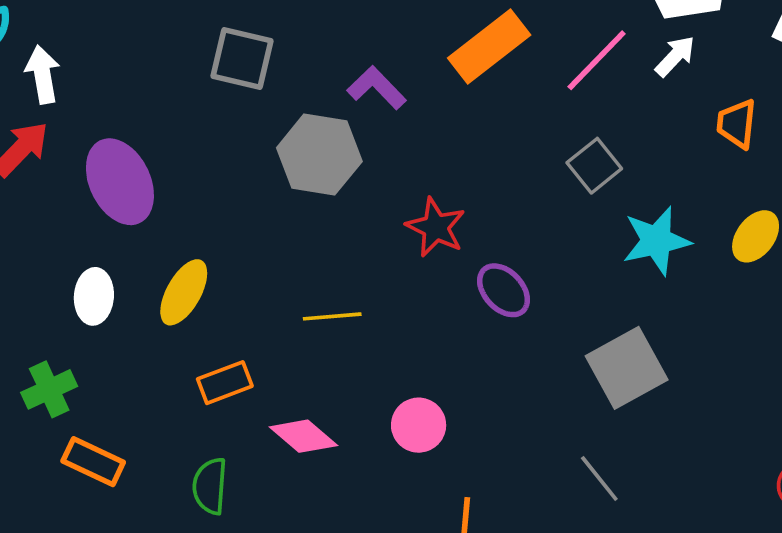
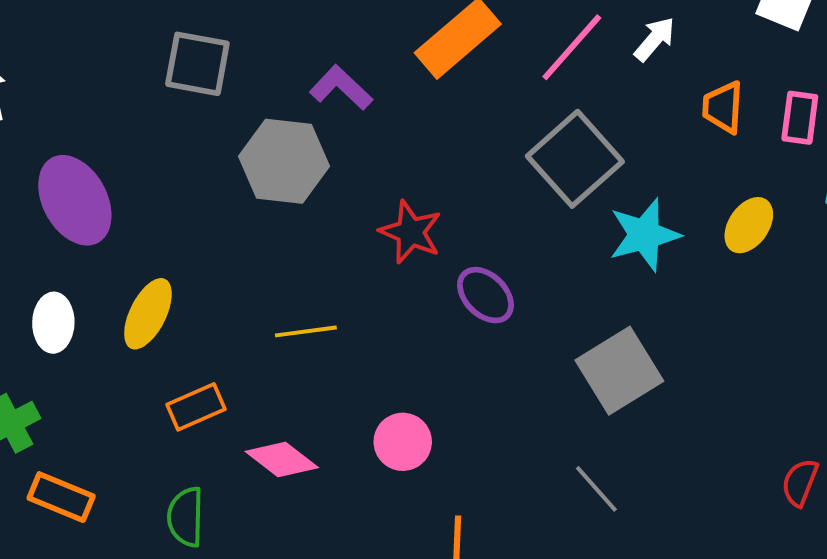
gray square: (594, 166) -> (575, 159), size x1.6

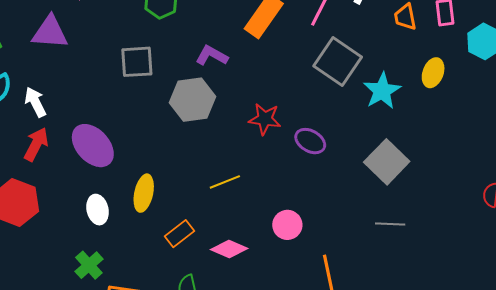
gray line: (596, 489) -> (390, 224), turned -32

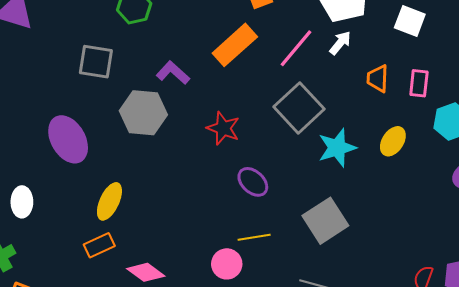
red star: (265, 119) -> (223, 128), moved
purple ellipse: (93, 146) -> (68, 139), moved
yellow line: (225, 182) -> (254, 237), moved
yellow ellipse: (144, 193) -> (109, 201), moved
pink circle: (287, 225) -> (227, 264), moved

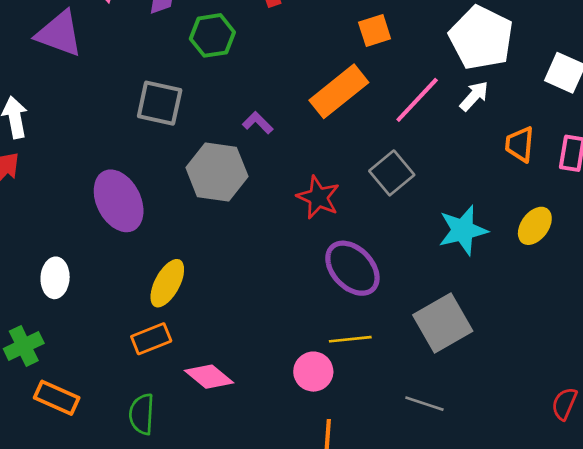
purple L-shape: (173, 73) -> (258, 123), size x0.7
gray square: (299, 108) -> (392, 173), moved, size x0.7
purple ellipse: (253, 182) -> (352, 268), size x1.4

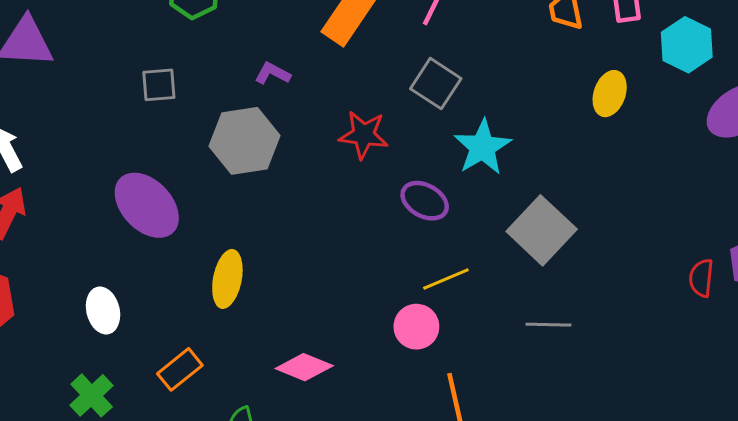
gray square: (160, 103) -> (159, 85), size x0.7
cyan star: (463, 230) -> (483, 147), moved
purple ellipse: (352, 268) -> (425, 201), size x0.7
orange rectangle: (151, 339) -> (180, 369), moved

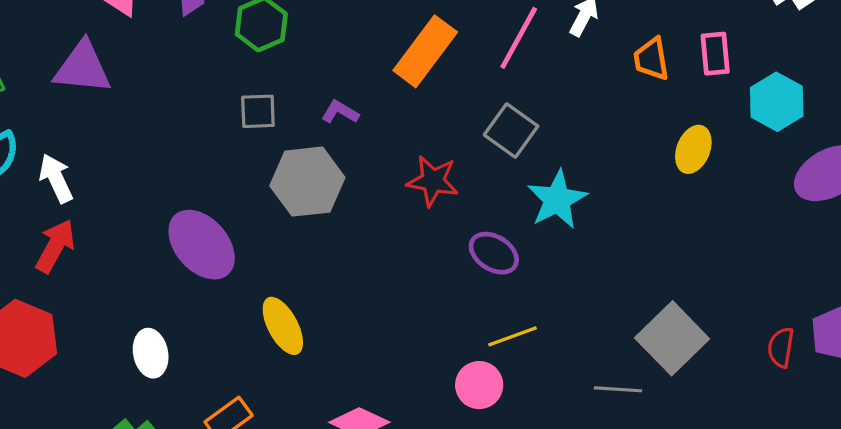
gray square: (159, 85) -> (258, 111), moved
gray square: (542, 230) -> (672, 338), moved
yellow ellipse: (227, 279) -> (283, 326), turned -42

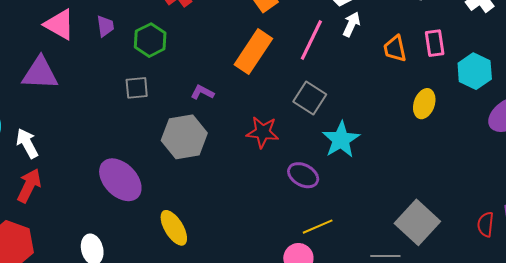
gray square: (258, 111) -> (137, 88), moved

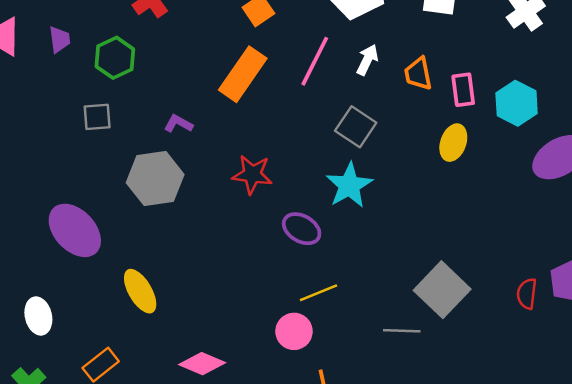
white arrow: (351, 24) -> (367, 60), moved
pink rectangle: (435, 43) -> (463, 90), moved
gray square: (310, 98) -> (356, 127), moved

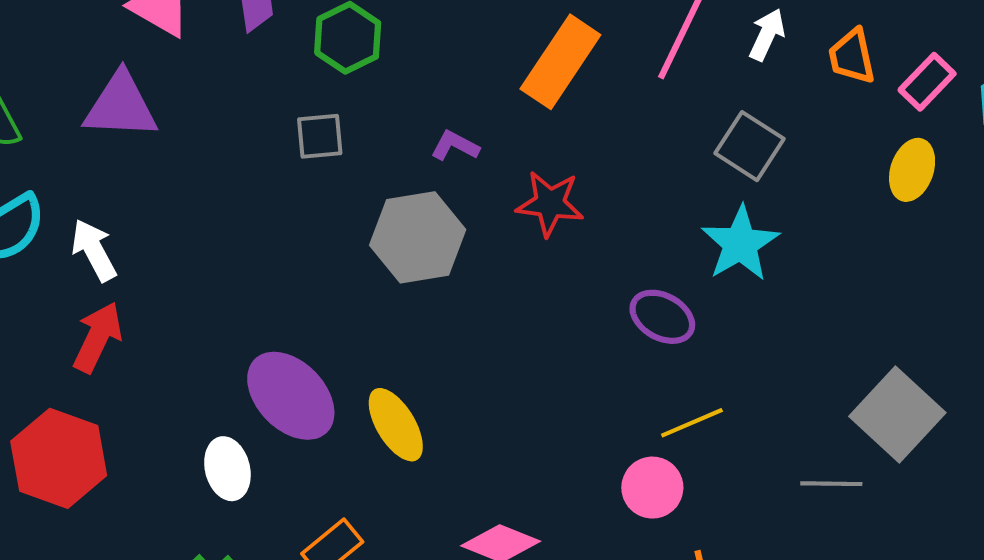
pink rectangle: (463, 90) -> (927, 82), turned 52
red star: (252, 174) -> (550, 203), moved
purple ellipse: (75, 230) -> (291, 396), moved

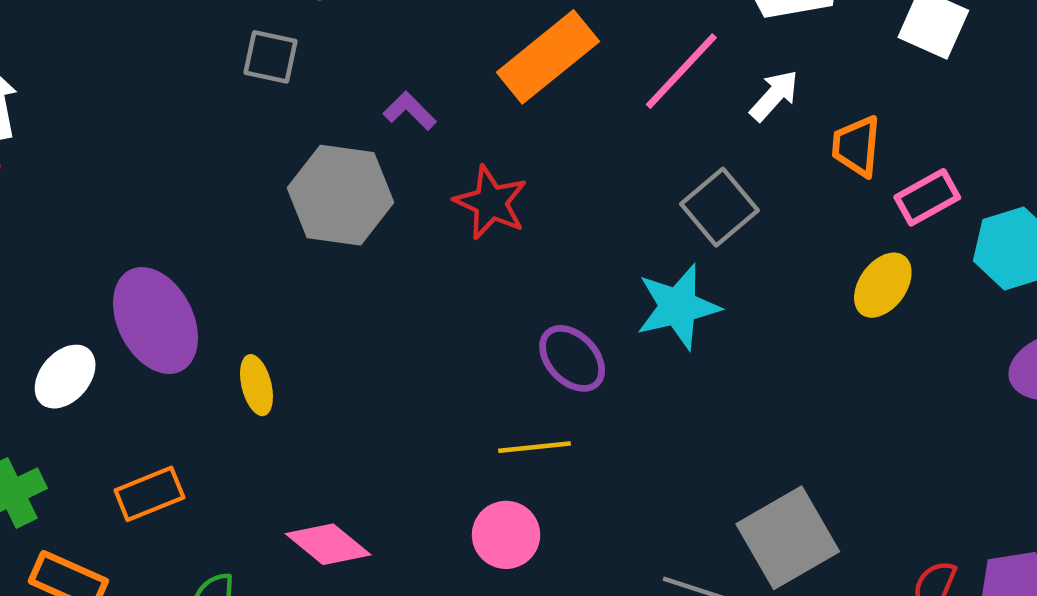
yellow line: (692, 423) -> (534, 447), moved
yellow ellipse: (396, 425) -> (256, 385), size x0.7
white ellipse: (227, 469) -> (65, 377), turned 38

